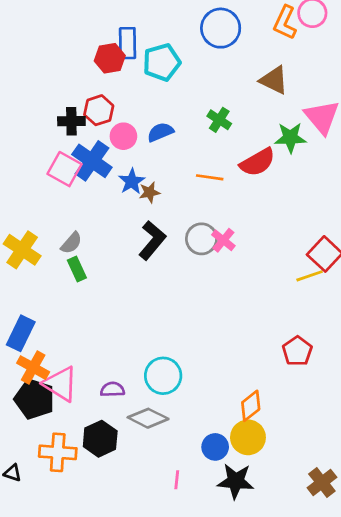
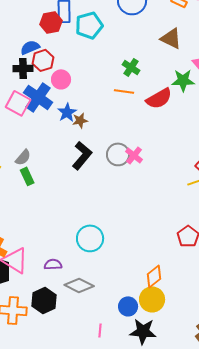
blue semicircle: (160, 132) -> (30, 47), moved
orange line: (210, 177) -> (124, 91), moved
cyan circle: (163, 376) -> (90, 238), moved

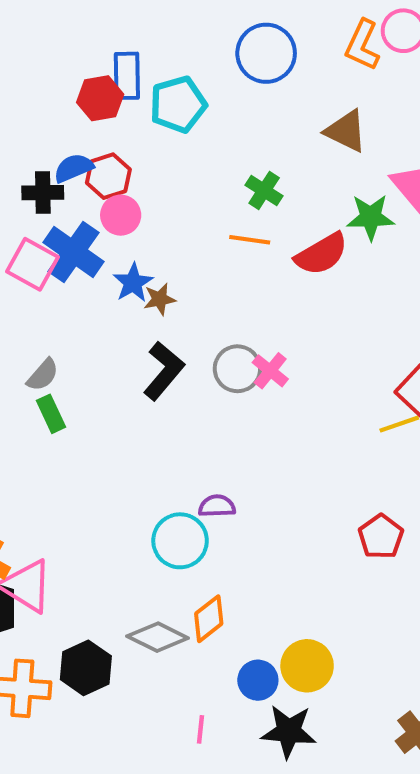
blue semicircle: (30, 47) -> (74, 168), moved
red hexagon: (43, 60) -> (108, 176), moved
purple semicircle: (53, 264) -> (217, 506), moved
orange diamond: (154, 276) -> (209, 619), moved

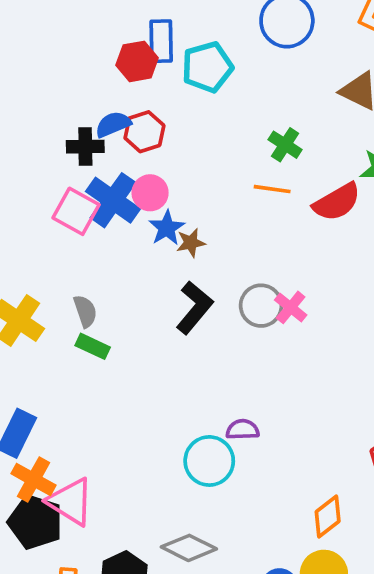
pink circle: (121, 215) -> (150, 193), moved
gray semicircle: (43, 375) -> (85, 311), turned -60
green rectangle: (51, 414) -> (93, 346), turned -40
orange diamond: (209, 619) -> (328, 516), moved

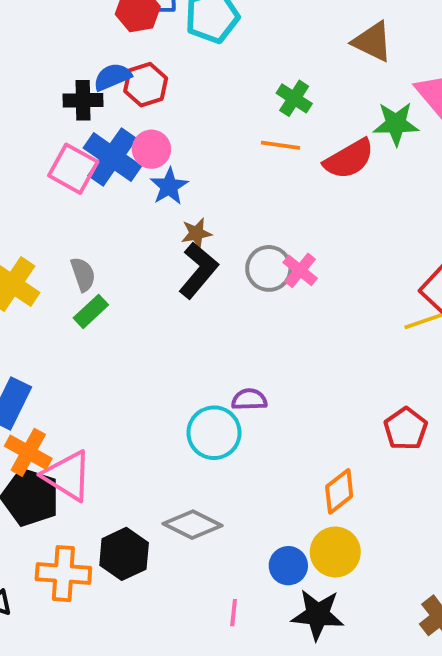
brown star: (191, 243) -> (196, 233), moved
green rectangle: (93, 346) -> (91, 311), turned -68

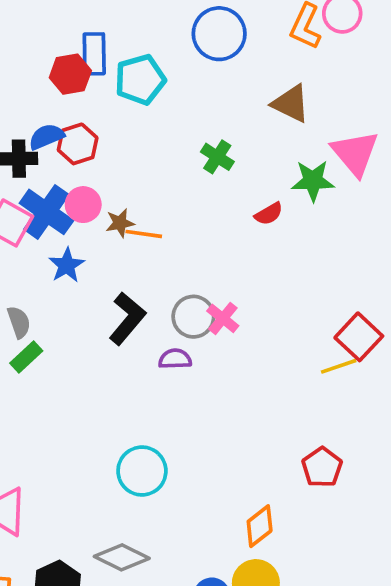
orange line: (281, 145) -> (144, 234), moved
red semicircle: (349, 159) -> (269, 214), size x0.6
blue star: (169, 186) -> (67, 265), moved
brown star: (196, 233) -> (120, 223), moved
purple semicircle: (249, 399) -> (175, 359), moved

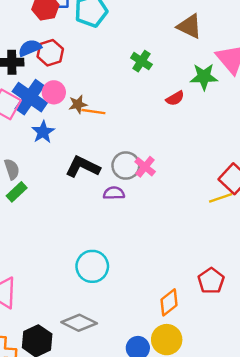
black L-shape: (127, 318) -> (83, 167), turned -104
red pentagon: (322, 467) -> (211, 281), moved

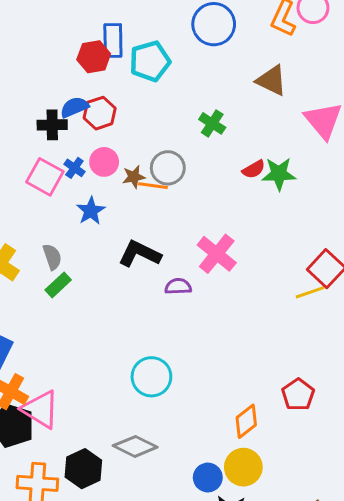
green star: (204, 77) -> (279, 174), moved
blue cross: (30, 97) -> (74, 168), size x0.5
gray circle: (126, 166) -> (168, 168), moved
pink cross: (145, 167) -> (217, 254), size x1.5

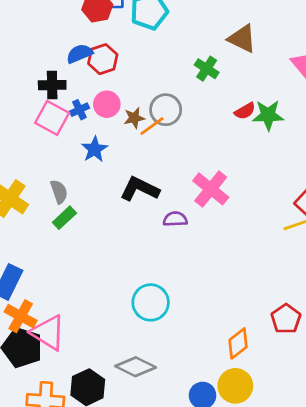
brown triangle: (271, 80) -> (242, 39), moved
black cross: (52, 125) -> (52, 85), moved
blue cross: (74, 168) -> (79, 110), turned 30
orange line: (153, 186) -> (152, 126), turned -44

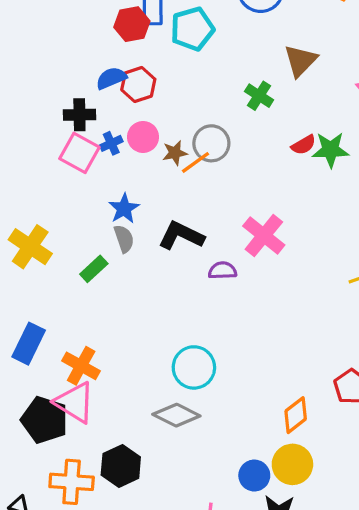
brown triangle: (242, 39) -> (300, 61), turned 48
blue star: (95, 149) -> (124, 208), moved
gray semicircle: (59, 192) -> (124, 239), moved
orange cross: (21, 316) -> (81, 366), moved
gray diamond: (136, 367) -> (176, 415), moved

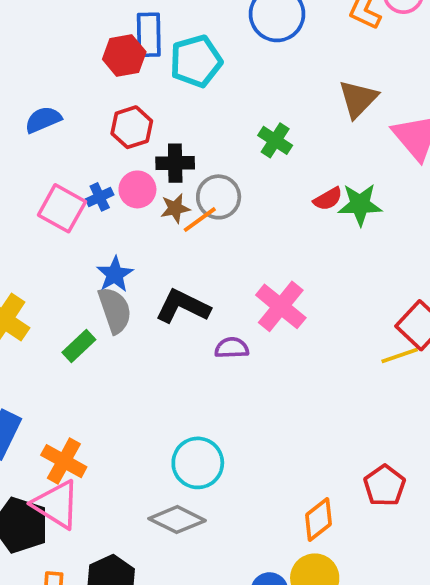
brown triangle: (300, 61) -> (358, 99), moved
blue semicircle: (111, 78) -> (43, 120), moved
black cross: (79, 115) -> (175, 163), moved
gray semicircle: (124, 239) -> (115, 310), size x1.4

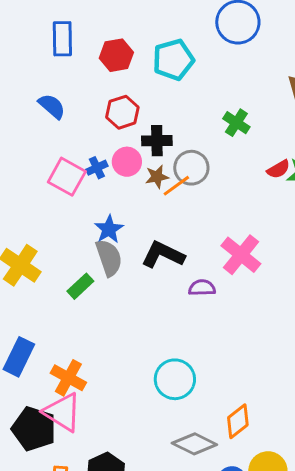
blue rectangle: (149, 35) -> (62, 39), moved
blue semicircle: (43, 120) -> (52, 106), turned 64
gray diamond: (177, 520) -> (194, 444), moved
orange diamond: (319, 520) -> (238, 421), moved

